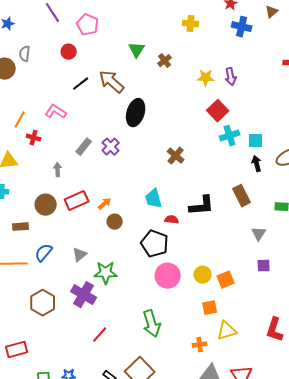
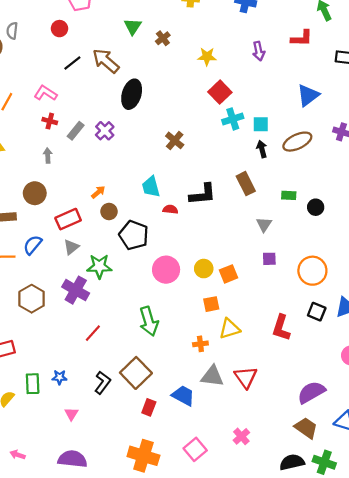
purple arrow: (231, 77) -> (259, 51), moved
red cross: (34, 138) -> (50, 121), moved
red rectangle: (77, 201) -> (68, 219), moved
black pentagon: (155, 244) -> (134, 235), moved

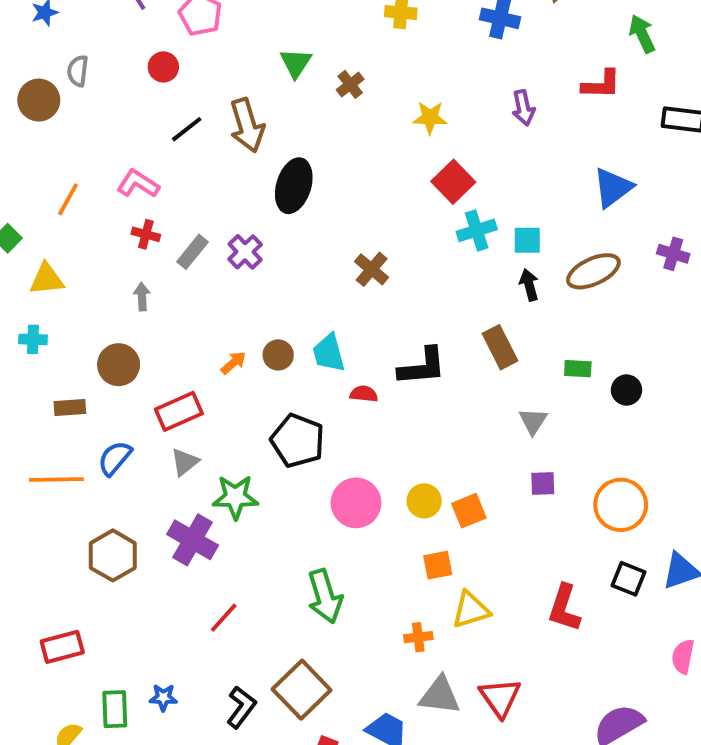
brown arrow: (106, 61) -> (247, 125), turned -148
brown circle: (109, 212) -> (278, 355), moved

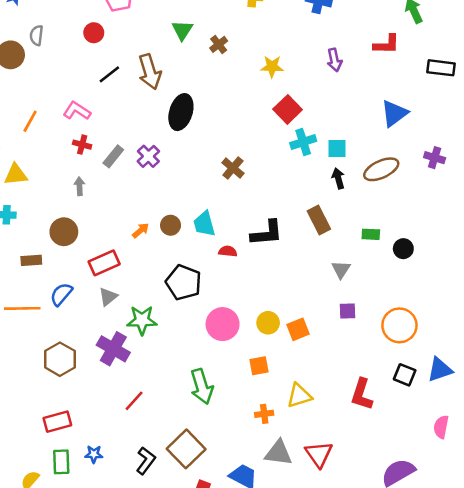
orange square: (438, 565) -> (259, 366), moved
red rectangle: (62, 647) -> (57, 422), moved

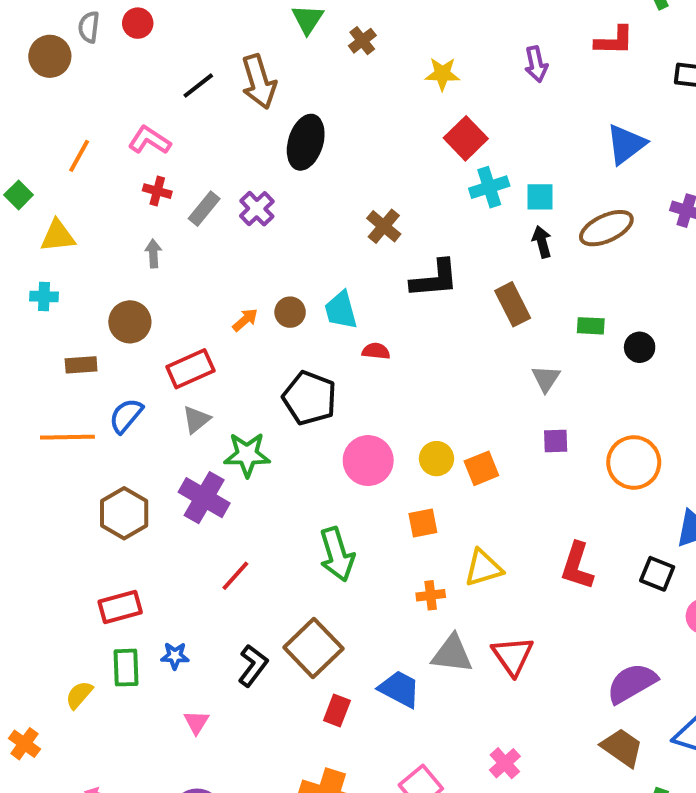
red circle: (94, 33) -> (138, 23), moved
black L-shape: (267, 233) -> (435, 279), moved
black square: (405, 375) -> (657, 574), moved

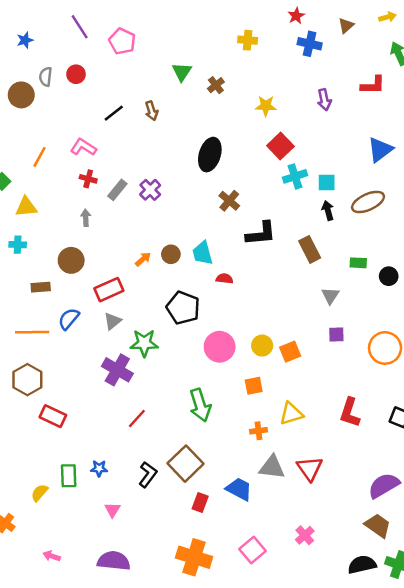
brown arrow: (259, 82) -> (151, 111), size x0.6
black ellipse: (306, 142) -> (210, 155), moved
brown hexagon: (124, 513) -> (27, 380), moved
red rectangle: (120, 607) -> (53, 416), moved, turned 40

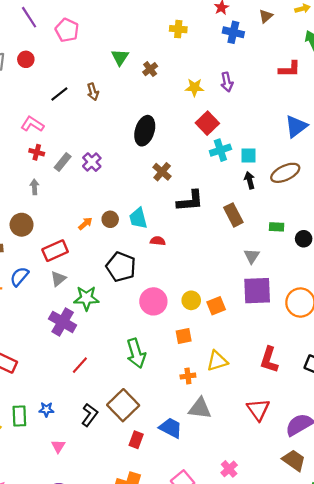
purple arrow: (324, 100) -> (227, 82), moved
purple square: (336, 335) -> (257, 291), size x2.0
red triangle: (310, 468) -> (258, 410), moved

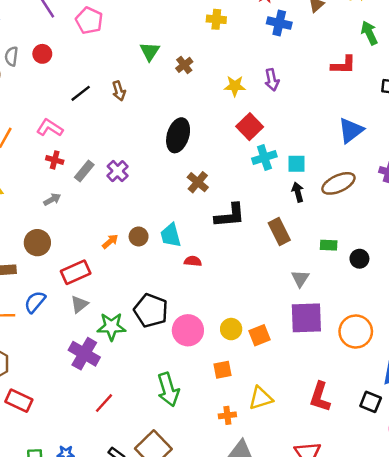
gray arrow: (35, 187) -> (52, 199), turned 64
black pentagon: (121, 267) -> (151, 311), moved

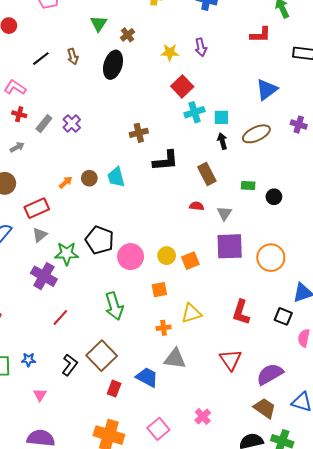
black ellipse: (178, 135) -> (113, 65), moved
brown cross: (198, 182) -> (139, 133), turned 36
red semicircle: (193, 261) -> (197, 206), moved

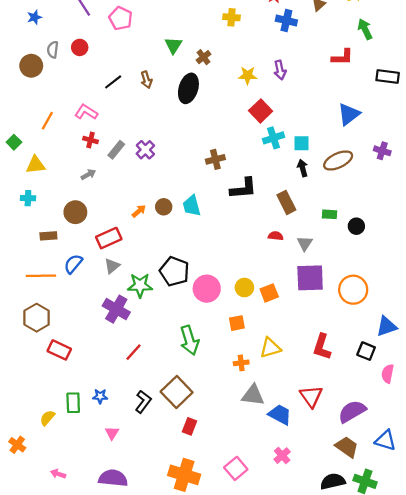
blue trapezoid: (147, 377) -> (280, 415), moved

